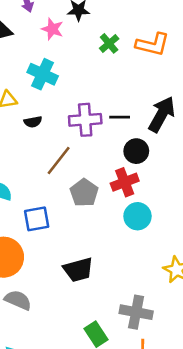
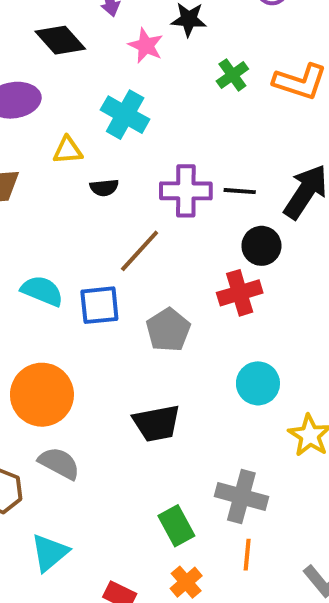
gray pentagon: (84, 193) -> (168, 330), moved
cyan circle: (137, 216) -> (258, 383), moved
blue square: (37, 219) -> (99, 305), moved

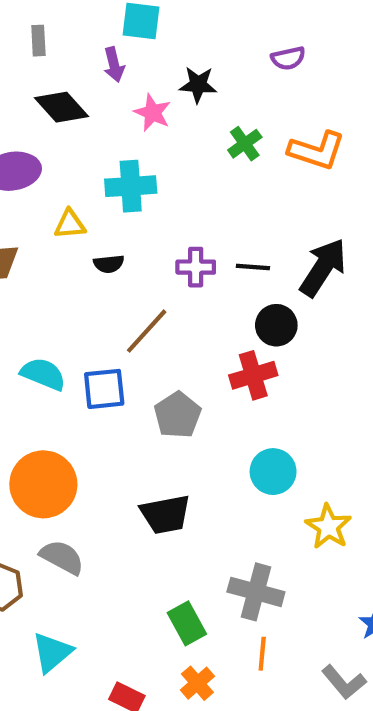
cyan cross: (125, 115) -> (131, 186), turned -33
purple cross: (186, 191) -> (196, 267), size x0.7

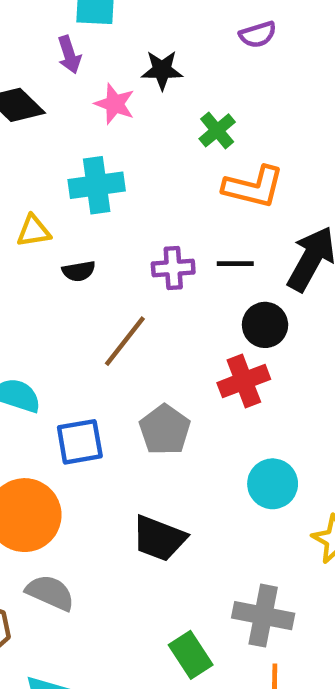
orange L-shape: (317, 151) -> (254, 187), moved
blue square: (104, 389) -> (80, 442), moved
black trapezoid: (165, 514) -> (159, 538), turned 36

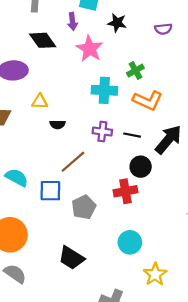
black star: (162, 70) -> (117, 23), moved
pink star: (115, 104) -> (90, 49), size x1.4
cyan cross: (97, 185) -> (104, 90), moved
blue square: (80, 442) -> (50, 191), moved

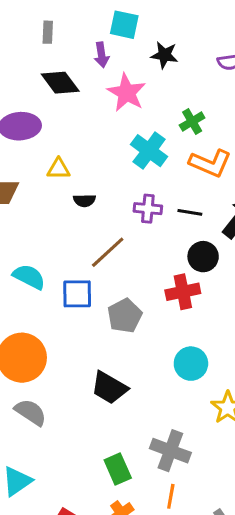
cyan cross: (104, 90) -> (149, 151), turned 35

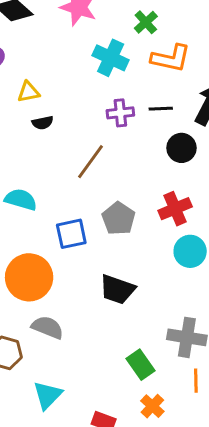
black semicircle: (84, 200) -> (43, 123), moved
red cross: (183, 292) -> (175, 209), moved
blue square: (77, 294) -> (71, 234), moved

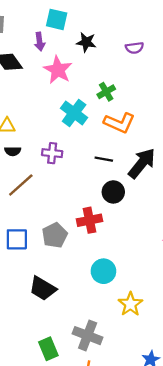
purple cross: (120, 113) -> (52, 153), moved
brown line: (90, 162) -> (21, 185), moved
red cross: (175, 209) -> (90, 220), moved

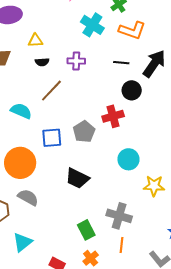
yellow star: (130, 304) -> (154, 186), turned -30

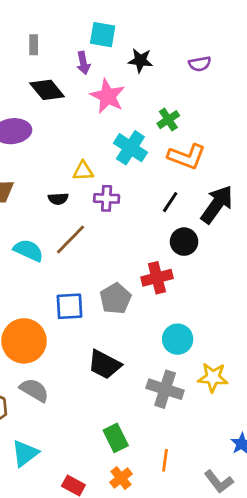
yellow triangle: (35, 41) -> (83, 171), moved
black line: (121, 63) -> (170, 202), turned -63
cyan semicircle: (21, 111) -> (28, 250), moved
gray cross: (119, 216) -> (165, 389), moved

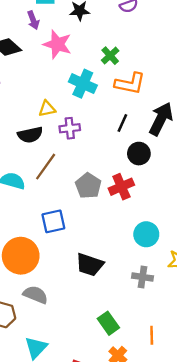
black semicircle: (58, 199) -> (30, 135), size x1.5
gray pentagon: (116, 299) -> (88, 186), moved
gray cross: (165, 389) -> (142, 277), size x0.7

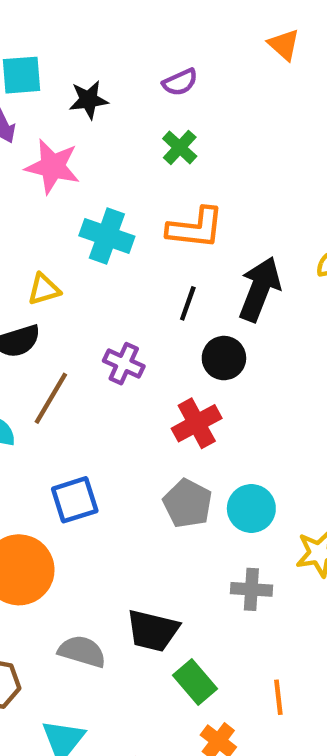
green cross: (110, 56) -> (180, 147), moved
purple cross: (70, 128) -> (124, 364), moved, turned 36
gray pentagon: (88, 186) -> (188, 503), moved
black trapezoid: (90, 265) -> (153, 631), moved
gray semicircle: (35, 295) -> (82, 651), moved

